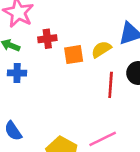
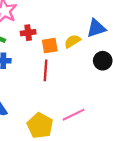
red line: (111, 85) -> (45, 70), moved

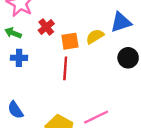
red cross: (28, 33) -> (46, 27), turned -32

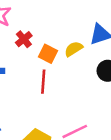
orange square: (70, 41) -> (48, 54), turned 36

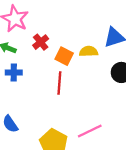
yellow semicircle: (74, 49) -> (89, 51), turned 30

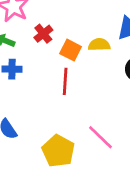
pink line: (90, 131) -> (101, 137), turned 70

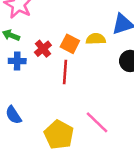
red cross: (43, 34) -> (43, 49), moved

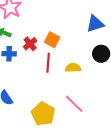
yellow semicircle: (96, 39) -> (73, 68), moved

